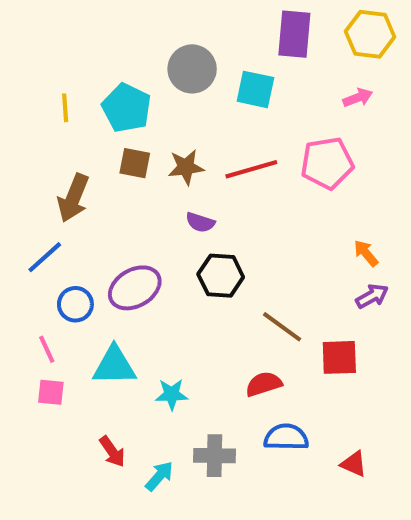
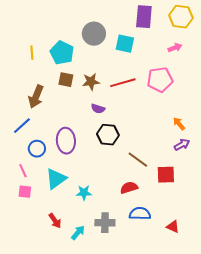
purple ellipse: (135, 288) -> (66, 141), turned -65
cyan triangle: (114, 366) -> (56, 179), turned -35

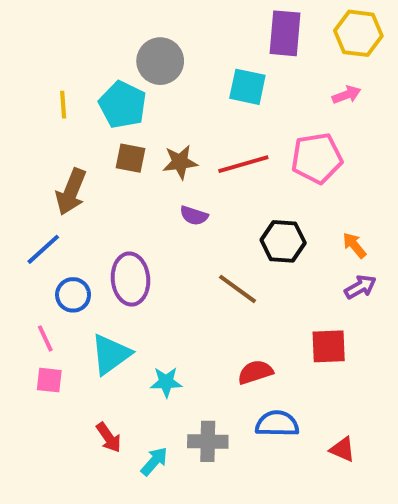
gray circle: (94, 34) -> (160, 61), moved
black hexagon: (108, 135) -> (283, 241), moved
brown line: (138, 160) -> (237, 289), moved

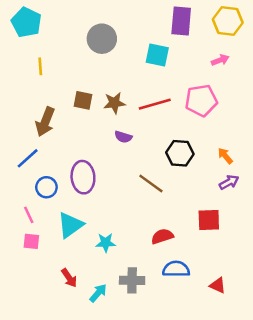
cyan pentagon: (123, 105) -> (26, 22), moved

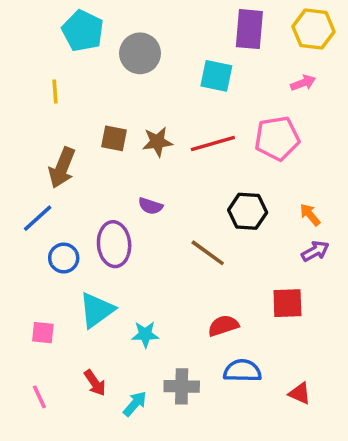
cyan pentagon: (26, 22) -> (83, 31), moved
purple semicircle: (123, 137) -> (150, 206), moved
pink line: (29, 215) -> (39, 397), moved

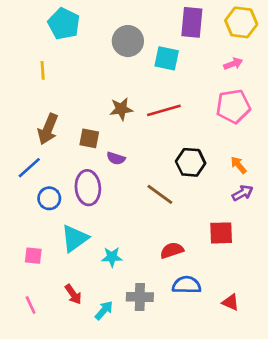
gray circle: (140, 53) -> (128, 41), moved
brown square: (114, 138) -> (89, 138), moved
pink pentagon: (277, 138) -> (233, 106), moved

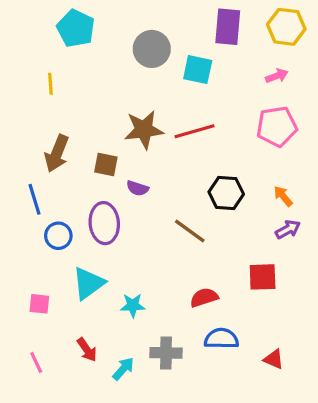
brown star: (121, 109) -> (144, 130), size x1.4
blue line: (29, 168) -> (35, 199), turned -65

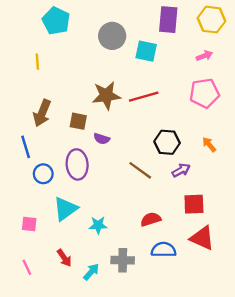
purple arrow: (288, 229) -> (181, 170), moved
red triangle: (274, 359) -> (202, 238), moved, size x1.6

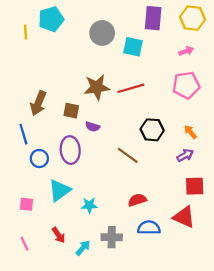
cyan pentagon: (56, 21) -> (51, 19), turned 30
yellow line: (37, 62) -> (26, 32), moved
purple arrow: (181, 170) -> (185, 155), moved
red square: (194, 204) -> (195, 186), moved

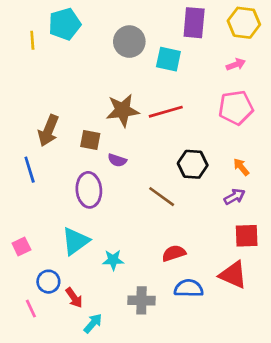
blue circle: (39, 159) -> (48, 282), moved
pink square: (27, 204) -> (21, 247), moved, turned -32
cyan arrow: (83, 248) -> (93, 323), moved

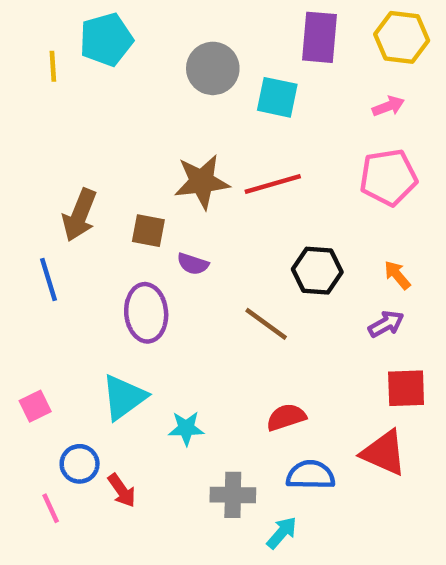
cyan arrow: (93, 323) -> (282, 533), moved

